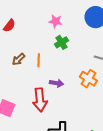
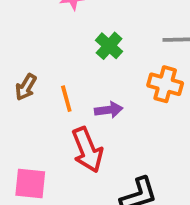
green cross: (61, 42) -> (109, 46), moved
orange line: (39, 60) -> (66, 99), moved

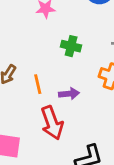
green cross: (109, 46) -> (71, 46), turned -30

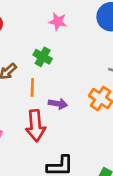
green cross: (71, 46) -> (43, 57), moved

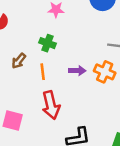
purple arrow: (58, 104) -> (77, 71), moved

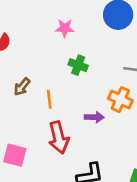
green cross: (47, 43) -> (78, 65), moved
purple arrow: (77, 71) -> (94, 117), moved

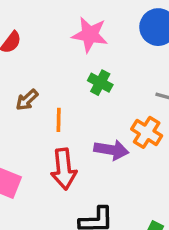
pink star: (65, 28) -> (90, 35), size x1.5
purple arrow: (94, 117) -> (111, 150), size x1.4

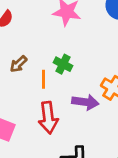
green cross: (100, 83) -> (63, 64), moved

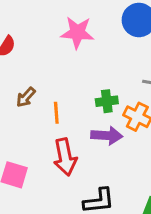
green cross: (63, 64) -> (107, 101), moved, turned -30

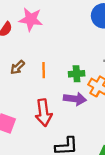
pink star: (77, 33) -> (31, 19), moved
orange line: (56, 113) -> (44, 70), moved

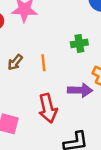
green cross: (77, 74) -> (79, 43), moved

